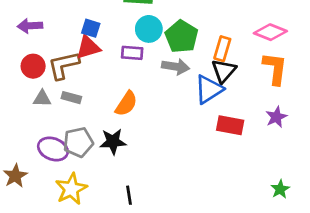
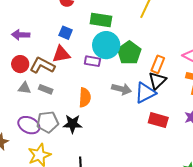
blue square: (91, 28) -> (66, 33), moved
cyan circle: (149, 29) -> (106, 45), size x1.4
brown L-shape: (64, 65) -> (42, 65), turned 35
gray arrow: (176, 67) -> (122, 89), moved
orange semicircle: (126, 104) -> (85, 97), turned -36

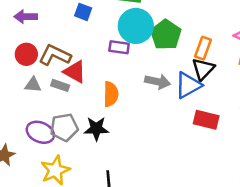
red triangle: (61, 54) -> (75, 72), moved, turned 42

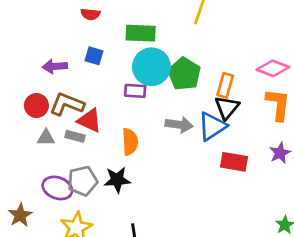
purple arrow: (26, 17) -> (55, 66), moved

